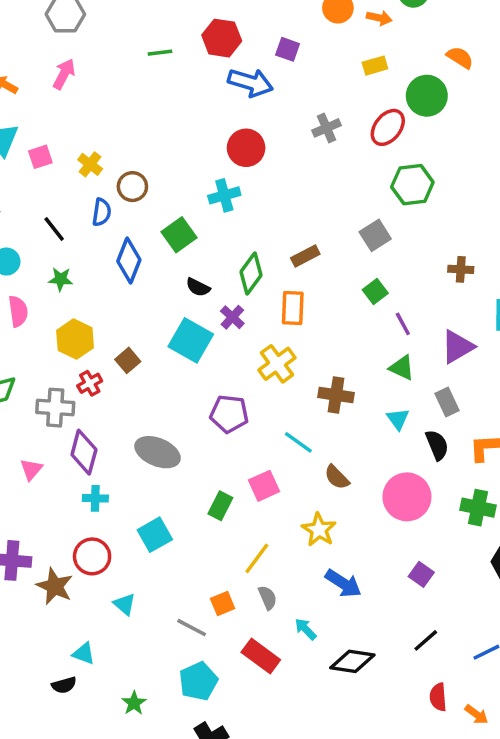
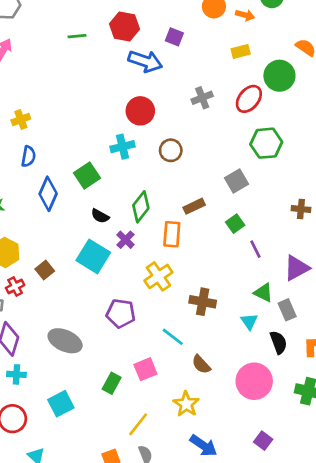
yellow cross: (90, 164) -> (21, 120), turned 30
brown circle: (132, 187) -> (171, 150), moved
brown rectangle: (305, 256) -> (194, 206), moved
green triangle: (402, 368) -> (263, 293), moved

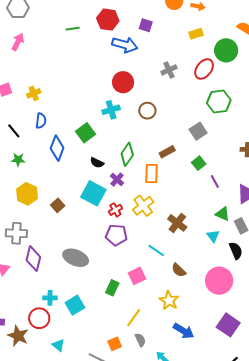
red cross: (15, 287) -> (115, 210), moved
brown cross: (203, 302) -> (177, 223), turned 30
cyan cross: (16, 374) -> (50, 298), moved
purple square: (263, 441) -> (228, 325), size x1.6

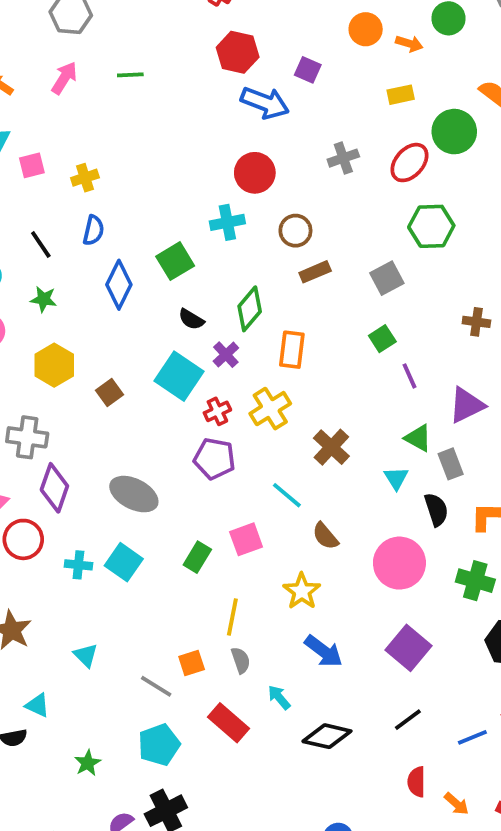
green line: (73, 29) -> (130, 75), moved
brown rectangle: (167, 152) -> (315, 272), moved
cyan square: (75, 305) -> (124, 562), moved, turned -30
red circle: (39, 318) -> (23, 539), moved
yellow line: (134, 318) -> (232, 617), turned -30

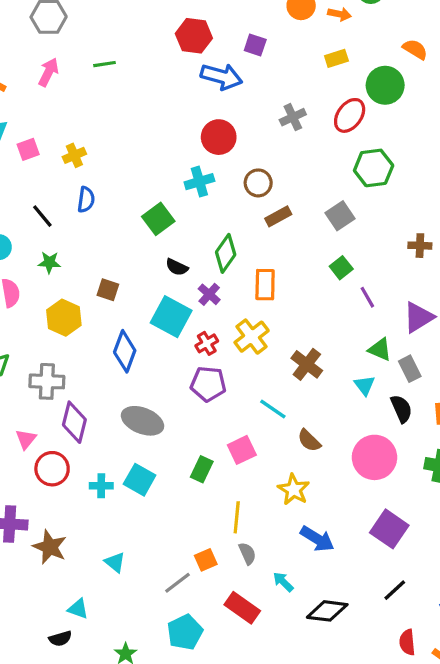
blue diamond: (119, 285) -> (125, 351), moved
brown square: (109, 392) -> (108, 290), moved, turned -30
gray line: (156, 686) -> (178, 583), turned -64

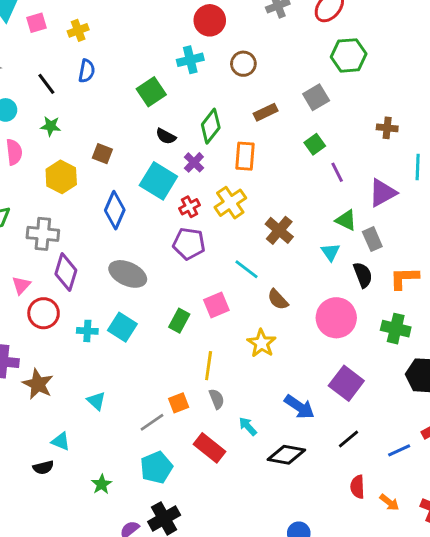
brown rectangle: (278, 216) -> (266, 112), moved
blue arrow: (317, 539) -> (299, 407), moved

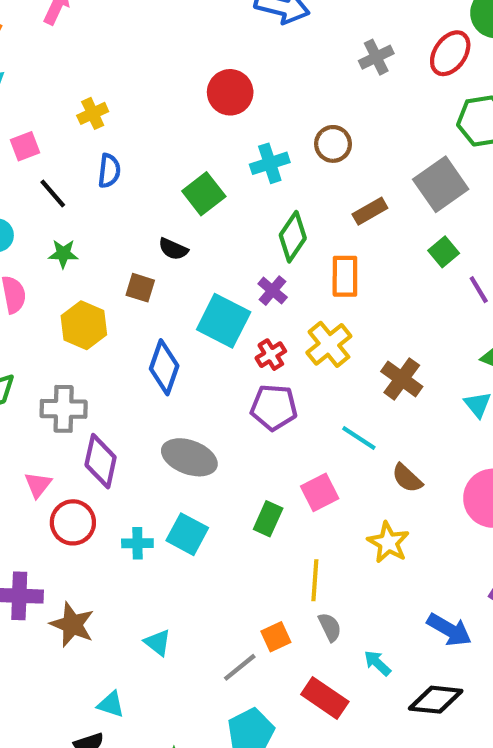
red circle: (210, 20) -> (230, 92), moved
pink square: (37, 23) -> (25, 146), moved
cyan cross: (190, 60) -> (270, 163), moved
gray square: (316, 97) -> (441, 184), size x1.4
black semicircle: (166, 136) -> (173, 249), moved

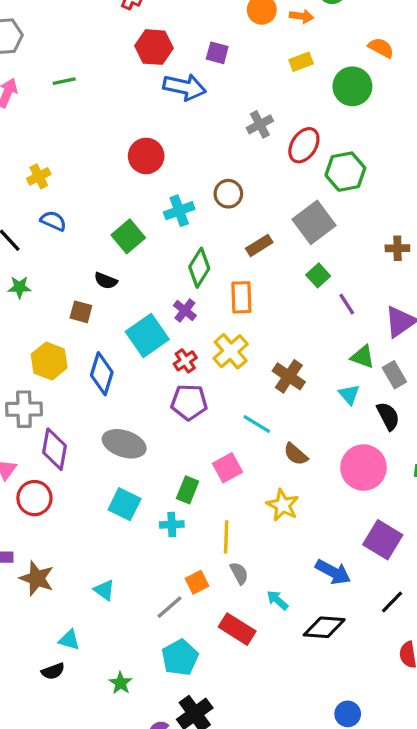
red ellipse: (450, 53) -> (304, 145), moved
blue semicircle: (109, 171) -> (53, 221), turned -70
cyan square: (224, 321) -> (147, 336), turned 30
yellow hexagon: (84, 325) -> (49, 361), moved
cyan cross: (137, 543) -> (172, 524), moved

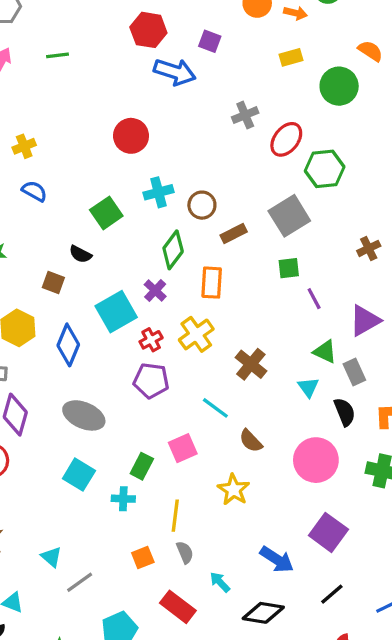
brown circle: (228, 194) -> (202, 205), moved
brown cross: (397, 248) -> (369, 248), turned -30
green square: (318, 275) -> (289, 268), turned 30
gray line: (169, 607) -> (80, 582), moved

